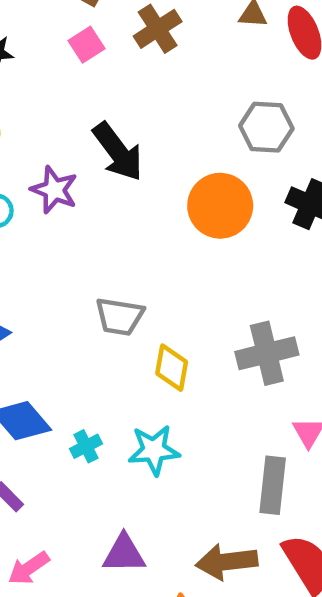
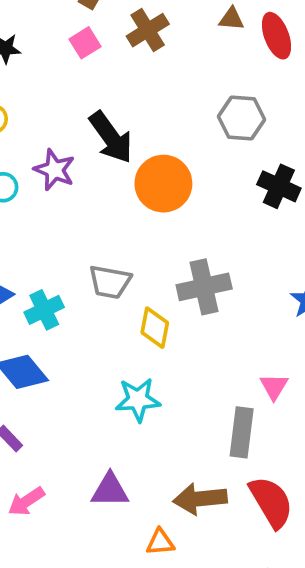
orange circle: (220, 206) -> (163, 184), moved
gray cross: (267, 353) -> (204, 287), moved
cyan cross: (86, 446) -> (44, 310), moved, size x1.4

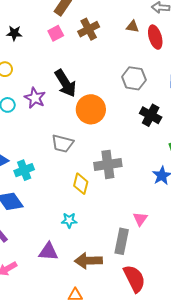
gray trapezoid: (110, 282) -> (62, 144), moved
cyan star: (138, 400) -> (69, 220), size x0.7
purple triangle: (110, 490) -> (48, 252), moved
brown arrow: (200, 499) -> (88, 261), moved

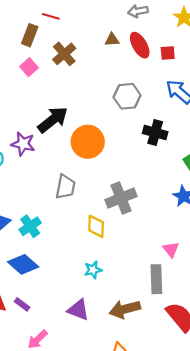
black arrow: (65, 83) -> (53, 120), turned -84
gray trapezoid: (62, 144) -> (65, 187), turned -80
purple triangle: (48, 252) -> (78, 310), turned 30

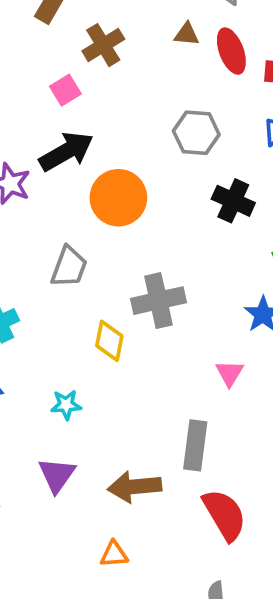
pink square: (29, 67) -> (65, 90), moved
pink triangle: (171, 249) -> (230, 373), moved
cyan star: (93, 270) -> (66, 405), moved
purple triangle: (78, 310) -> (57, 475), turned 35

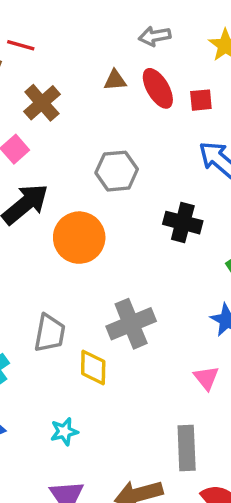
gray hexagon: (196, 133) -> (117, 171), moved
gray trapezoid: (69, 267) -> (50, 333), moved

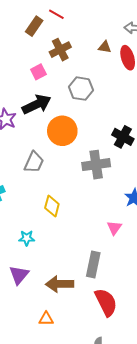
gray hexagon: (117, 171) -> (81, 89), moved
gray cross: (131, 324) -> (96, 165), moved
gray trapezoid: (50, 333) -> (34, 162), moved

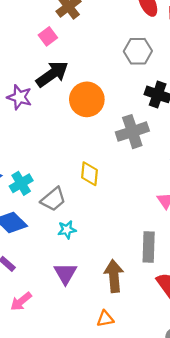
gray hexagon: (81, 89) -> (138, 51), moved
gray trapezoid: (34, 162) -> (53, 199), moved, turned 35
yellow diamond: (52, 206) -> (89, 174), moved
brown arrow: (60, 284) -> (114, 276), turned 96

